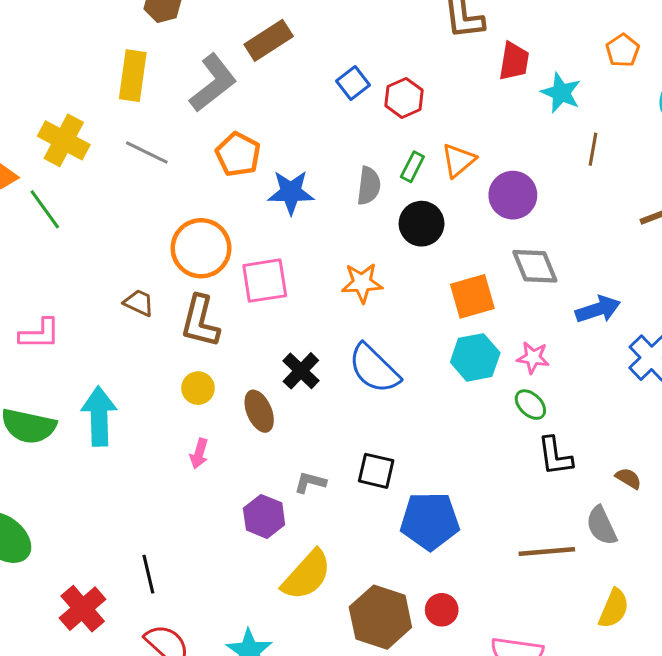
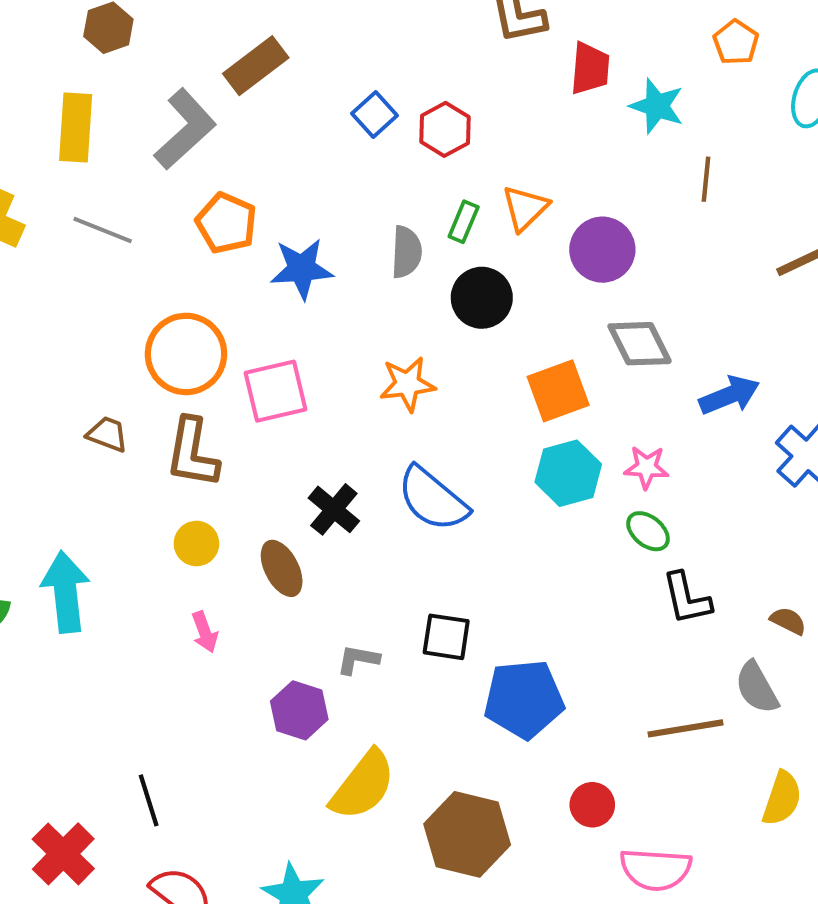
pink arrow: (199, 454) -> (205, 632), turned -32
red circle: (442, 610) -> (592, 805), moved

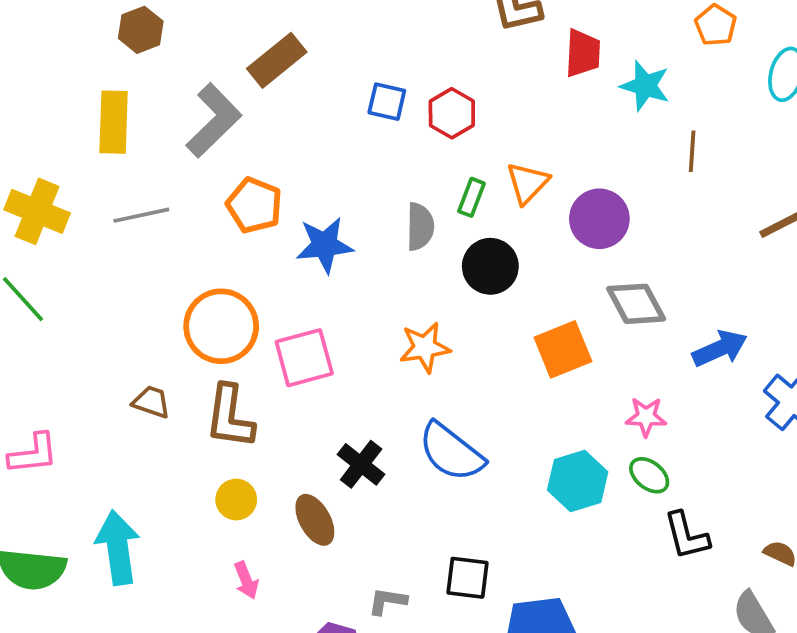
blue square: (374, 115) -> (387, 102), turned -33
gray line: (103, 230) -> (141, 215), turned -32
cyan hexagon: (568, 473) -> (578, 481), moved

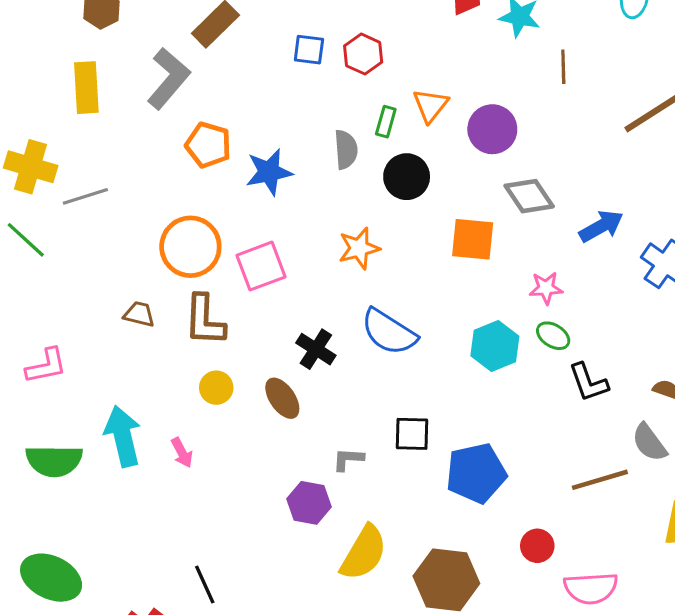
gray line: (141, 215) -> (85, 196), moved
orange square: (563, 349) -> (473, 239), turned 33
pink arrow: (246, 580) -> (182, 453), moved

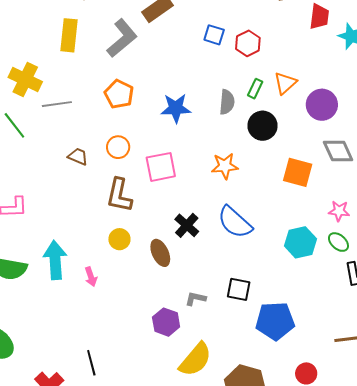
orange pentagon: (208, 145) -> (119, 94), moved
orange circle: (190, 247) -> (118, 147), size x0.6
brown trapezoid: (139, 314) -> (78, 156), moved

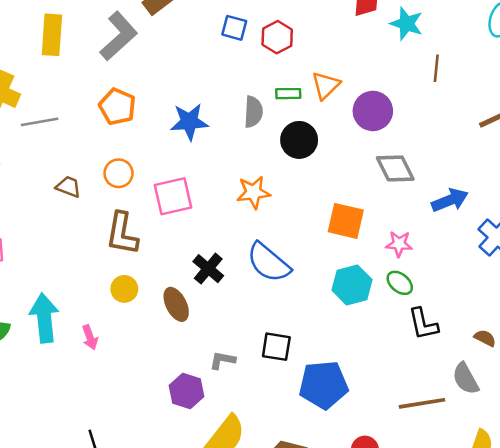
green rectangle: (255, 89) -> (288, 94), turned 66
orange square: (298, 172) -> (346, 221), moved

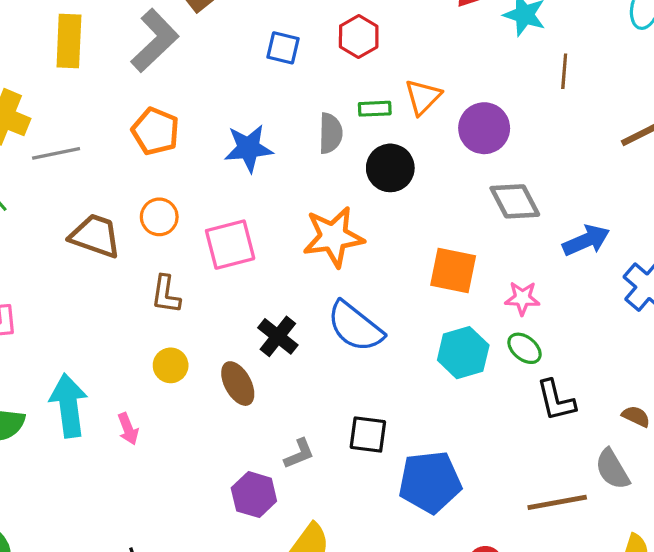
blue square: (234, 28) -> (283, 48), moved
brown trapezoid: (68, 187) -> (95, 236), size x1.6
orange star: (253, 192) -> (333, 237), size x1.4
brown L-shape: (122, 234) -> (166, 294), size x0.7
gray L-shape: (222, 360) -> (299, 454), turned 148

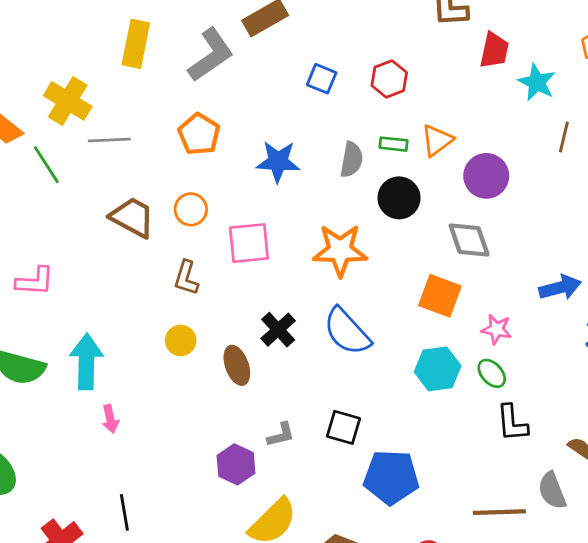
gray diamond: (515, 201) -> (469, 240), moved
pink arrow: (128, 429) -> (110, 419), moved

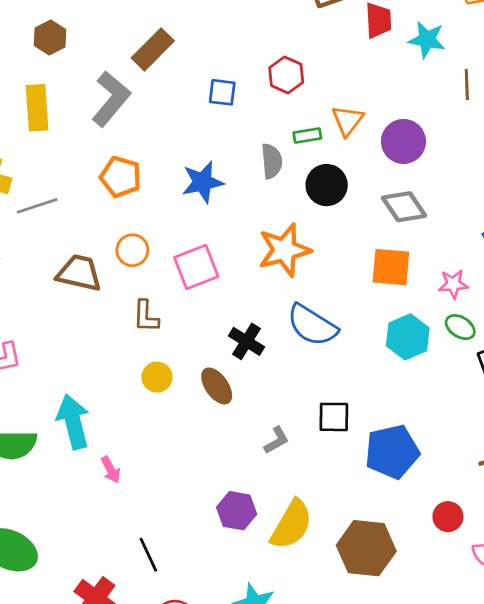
purple hexagon: (236, 464) -> (237, 511), moved

